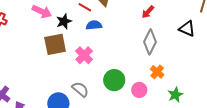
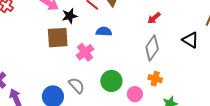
blue semicircle: (94, 25) -> (104, 32), moved
orange cross: (157, 72) -> (155, 79), turned -32

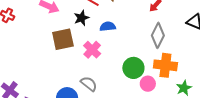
black star: (70, 16) -> (82, 18), moved
orange cross: (155, 79) -> (165, 65), size x1.6
green circle: (111, 81) -> (133, 68), moved

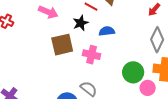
pink cross: (92, 50) -> (92, 55), turned -30

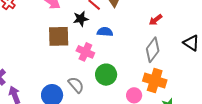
green circle: (133, 72) -> (106, 75), moved

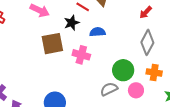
green circle: (106, 75) -> (123, 70), moved
orange cross: (155, 80) -> (154, 72), size x0.7
gray semicircle: (76, 85) -> (109, 89), moved, turned -66

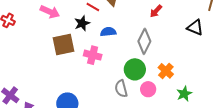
gray diamond: (147, 42) -> (144, 41), moved
orange cross: (154, 72) -> (166, 71), turned 35
gray semicircle: (109, 89) -> (121, 89), turned -78

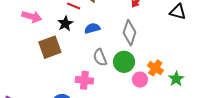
pink cross: (93, 55) -> (84, 80), moved
orange cross: (166, 71) -> (155, 68), moved
gray semicircle: (121, 89) -> (100, 57), moved

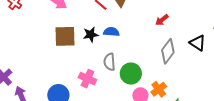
black star: (65, 24) -> (91, 35), moved
gray diamond: (129, 33) -> (168, 51), moved

